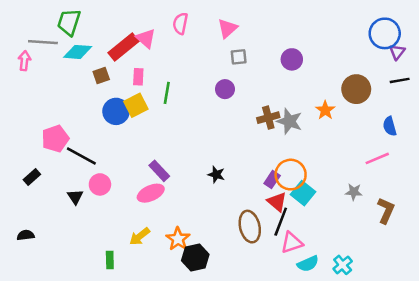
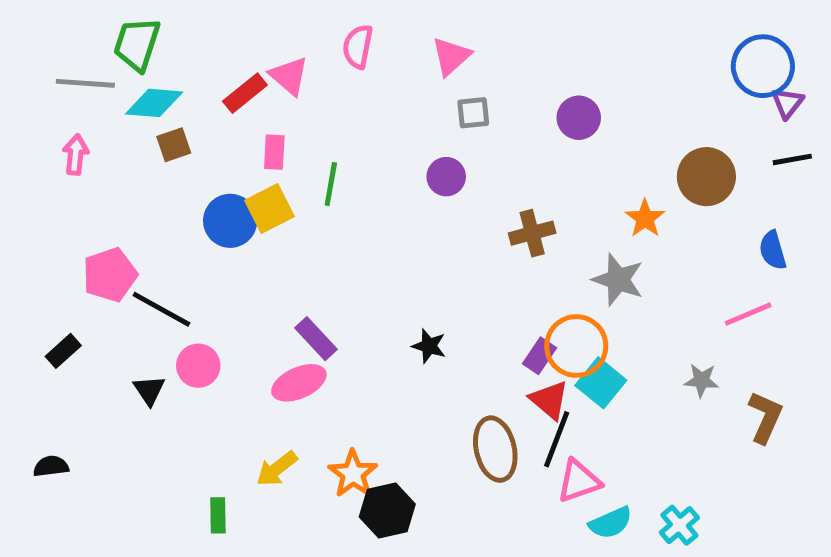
red rectangle: (123, 47) -> (245, 93), size x0.7
pink arrow: (24, 61) -> (76, 155), moved
brown square: (101, 75) -> (174, 145), moved
gray star: (289, 121) -> (618, 280), moved

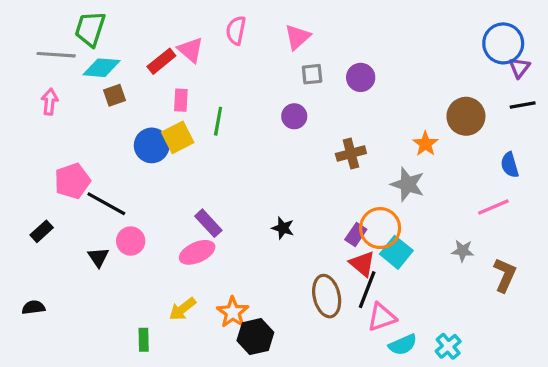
purple circle: (579, 118) -> (361, 77), moved

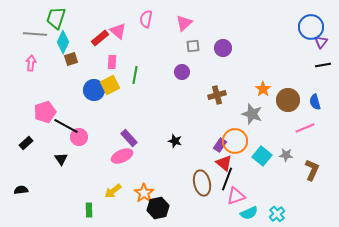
cyan diamond: (102, 68) -> (63, 42), turned -70
brown circle: (466, 116) -> (288, 100), moved
pink circle: (131, 241) -> (79, 137), moved
cyan square: (396, 252) -> (262, 156), moved

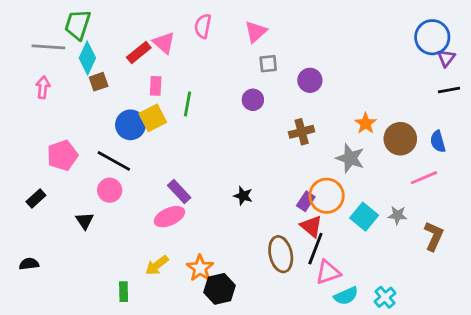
purple circle: (223, 48) -> (310, 80), moved
black line: (66, 126) -> (114, 161), moved

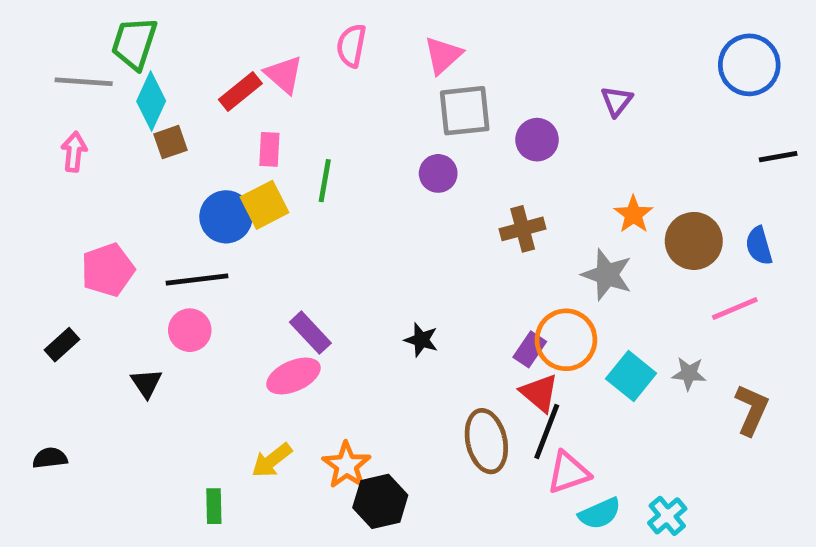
purple triangle: (446, 58) -> (617, 101), moved
gray square: (268, 64) -> (465, 111), size x1.6
black line: (114, 161) -> (197, 280), turned -36

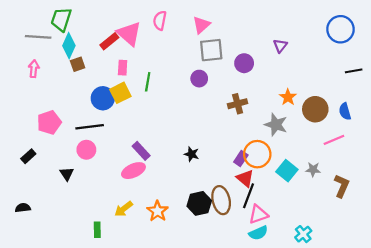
pink triangle: (284, 75) -> (129, 34), size x1.4
black hexagon: (380, 501) -> (199, 203), moved
cyan semicircle: (600, 513) -> (258, 233), moved

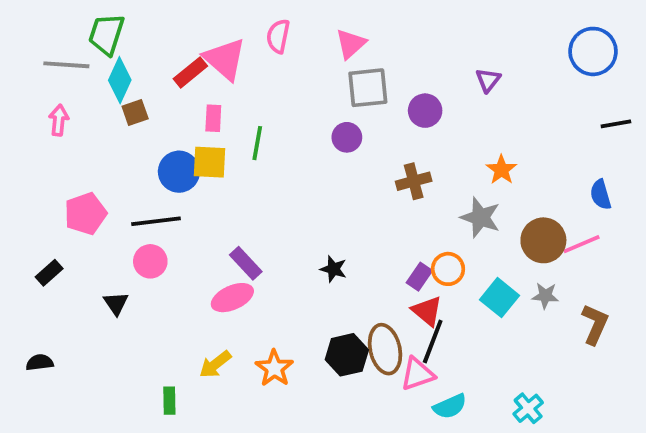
yellow square: (120, 93) -> (209, 162), turned 30
brown circle: (315, 109) -> (543, 240), moved
orange circle: (257, 154) -> (448, 269), size x0.7
pink triangle: (258, 214) -> (417, 374), moved

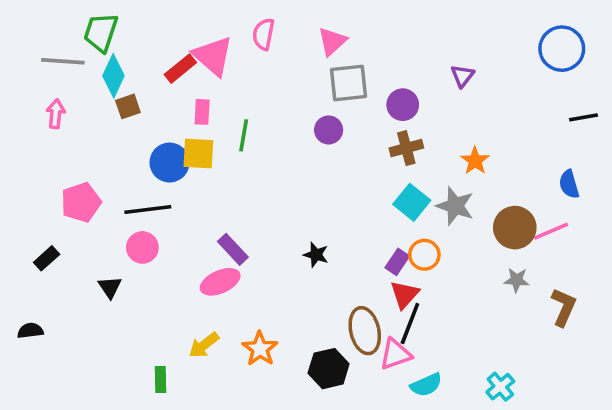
brown cross: (414, 181) -> (406, 148), moved
cyan square: (500, 298) -> (412, 202), moved
red triangle: (427, 311) -> (405, 294), turned 32
black hexagon: (347, 355) -> (329, 369), moved
black semicircle: (40, 362) -> (30, 331), moved

